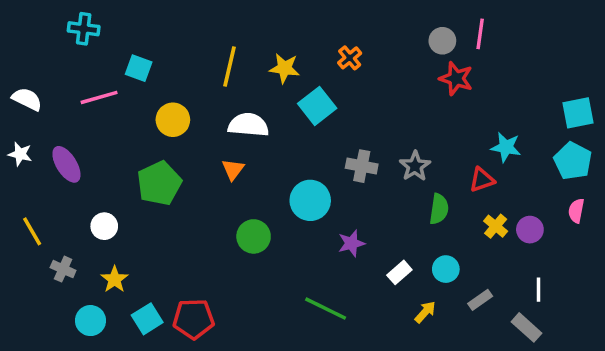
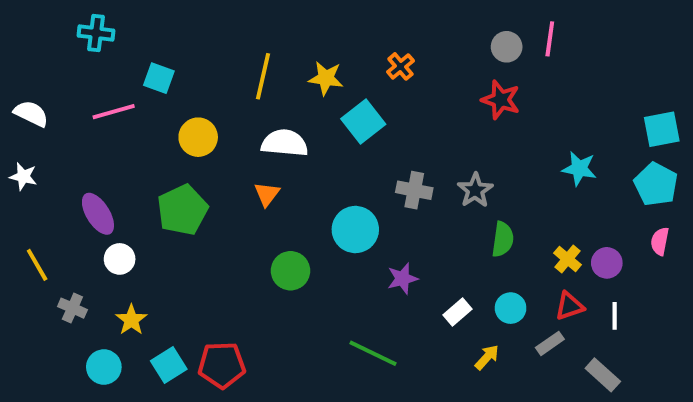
red star: (456, 79) -> (501, 100), moved
purple ellipse: (66, 164) -> (98, 214), moved
red triangle: (482, 180) -> (569, 306), moved
white line: (539, 290) -> (615, 316), moved

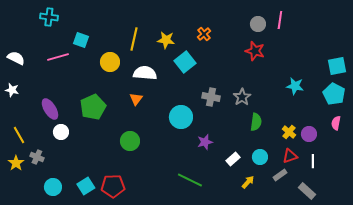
yellow circle: (198, 137) -> (110, 62), moved
green circle: (290, 271) -> (130, 141), moved
yellow star: (131, 320) -> (16, 163), moved

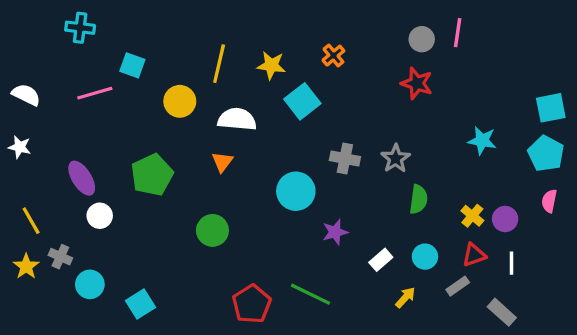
red pentagon: (113, 186) -> (252, 304), moved, turned -30
cyan circle: (53, 187) -> (90, 284), moved

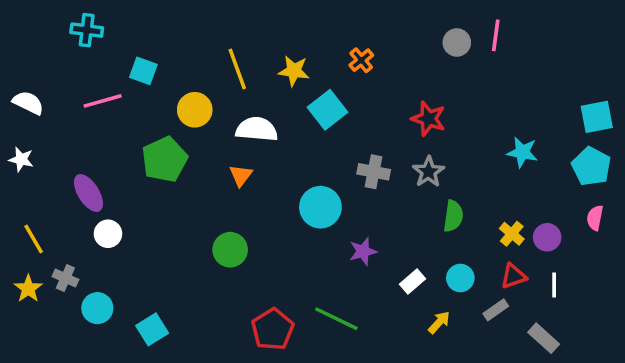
yellow line: (219, 64) -> (237, 69), turned -33
red star: (417, 83) -> (428, 119), moved
green pentagon: (152, 175) -> (165, 159), moved

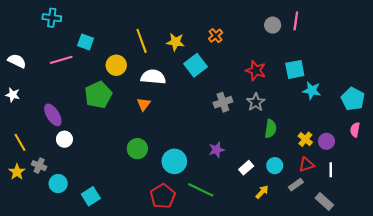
cyan square: (597, 117) -> (295, 69), moved
gray cross: (374, 172) -> (223, 102), turned -30
cyan circle: (320, 207) -> (174, 161), moved

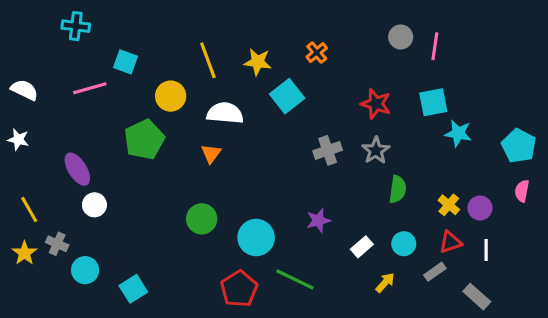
pink line: (296, 21) -> (435, 46), moved

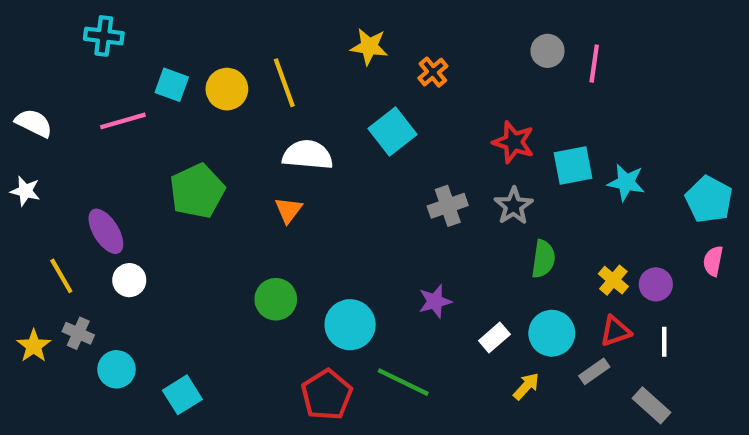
yellow star: (258, 62) -> (369, 47), moved
yellow circle: (171, 96) -> (227, 89), moved
cyan square: (433, 102) -> (573, 165), moved
yellow line: (29, 210) -> (61, 276), moved
cyan circle: (404, 244) -> (552, 333), size x1.4

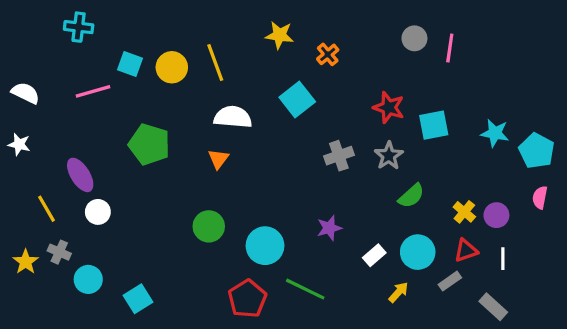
cyan star: (626, 182) -> (495, 133), moved
green pentagon: (197, 191) -> (149, 144), turned -30
green semicircle: (543, 259) -> (411, 196), turned 40

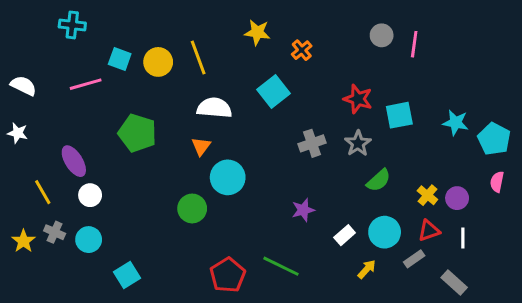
cyan circle: (265, 246) -> (228, 177), moved
cyan circle: (88, 279) -> (89, 240), moved

